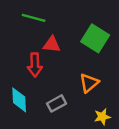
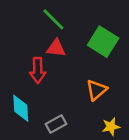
green line: (34, 18) -> (53, 19), moved, turned 30
gray rectangle: (56, 103) -> (56, 124), moved

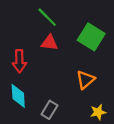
red arrow: (38, 70) -> (19, 61), moved
gray rectangle: (56, 124) -> (49, 110), turned -30

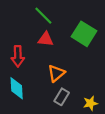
orange triangle: (85, 80) -> (56, 73), moved
gray rectangle: (49, 110) -> (62, 97), moved

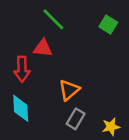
green square: (84, 34) -> (108, 25), moved, size x0.6
red triangle: (46, 39) -> (43, 48), moved

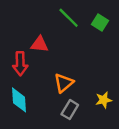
green line: (53, 19) -> (69, 18), moved
yellow star: (111, 127) -> (104, 100), moved

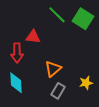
green square: (100, 23) -> (83, 19), size x1.5

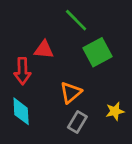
green square: (83, 19) -> (98, 52), moved, turned 30

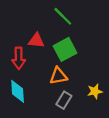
green square: (98, 52) -> (65, 49), moved
orange triangle: (71, 93) -> (58, 76), turned 30

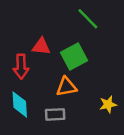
green line: (63, 16) -> (88, 19), moved
gray rectangle: (64, 100) -> (55, 114), moved, turned 56

